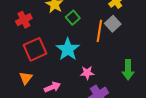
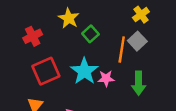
green arrow: (128, 70) -> (139, 83), moved
pink star: (87, 73) -> (106, 78), moved

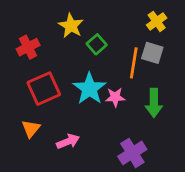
gray square: (137, 41) -> (152, 53), turned -30

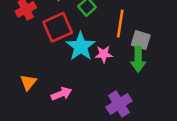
gray square: (152, 53) -> (141, 40), moved
red square: (44, 89) -> (58, 27), moved

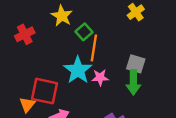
orange line: (120, 23) -> (94, 48), moved
red square: (58, 27) -> (45, 91), moved, turned 36

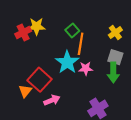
yellow cross: (136, 12) -> (115, 33), moved
yellow star: (62, 16) -> (36, 26), moved, turned -30
red square: (45, 91) -> (40, 80), turned 30

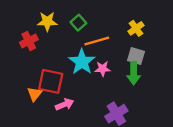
green square: (72, 30) -> (78, 23), moved
red cross: (23, 33) -> (29, 41), moved
orange line: (81, 44) -> (97, 41), turned 65
red square: (40, 80) -> (51, 81), turned -30

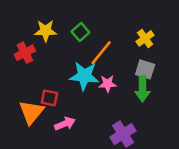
orange line: (97, 41) -> (101, 53), turned -35
cyan star: (82, 62) -> (84, 76), turned -30
red square: (51, 81) -> (49, 98), size x0.6
orange triangle: (35, 94) -> (31, 112), size x1.5

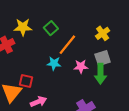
gray square: (145, 69) -> (103, 58), turned -35
cyan star: (84, 76) -> (54, 63), size x0.6
pink star: (108, 84) -> (81, 66), moved

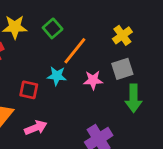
green arrow: (100, 74) -> (134, 98), moved
red square: (26, 81) -> (29, 90), moved

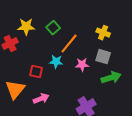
yellow cross: (122, 35) -> (103, 33), turned -32
gray square: (122, 69) -> (103, 57), turned 35
green arrow: (134, 98) -> (111, 78), turned -108

